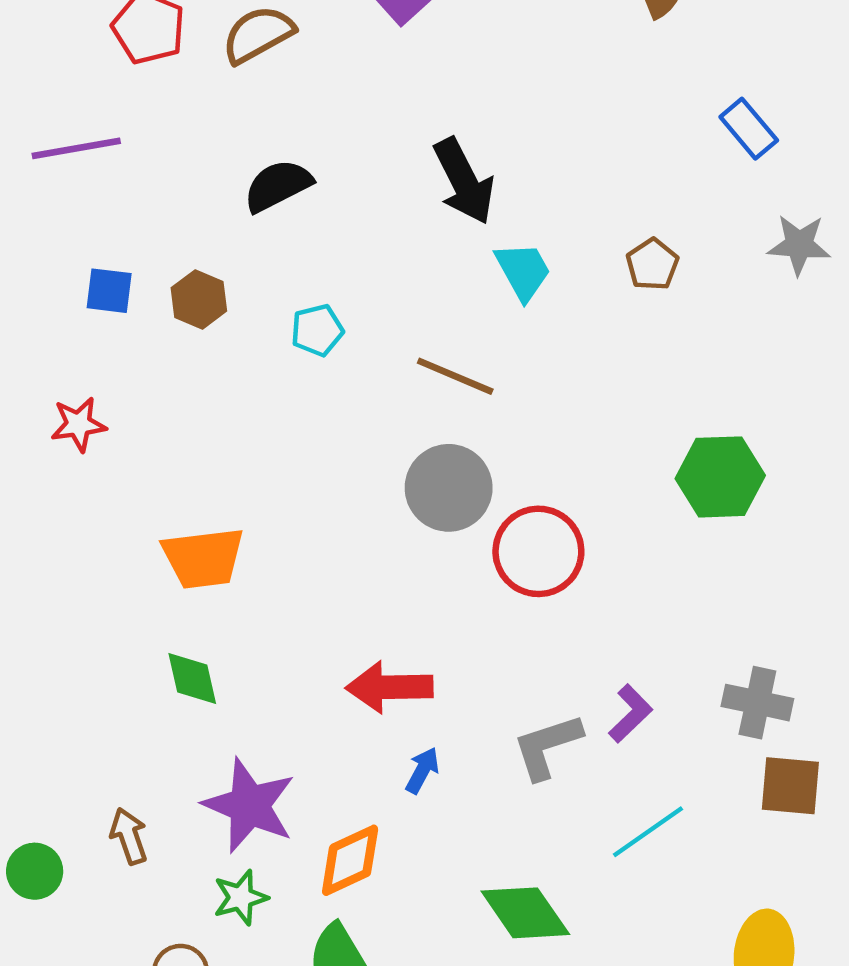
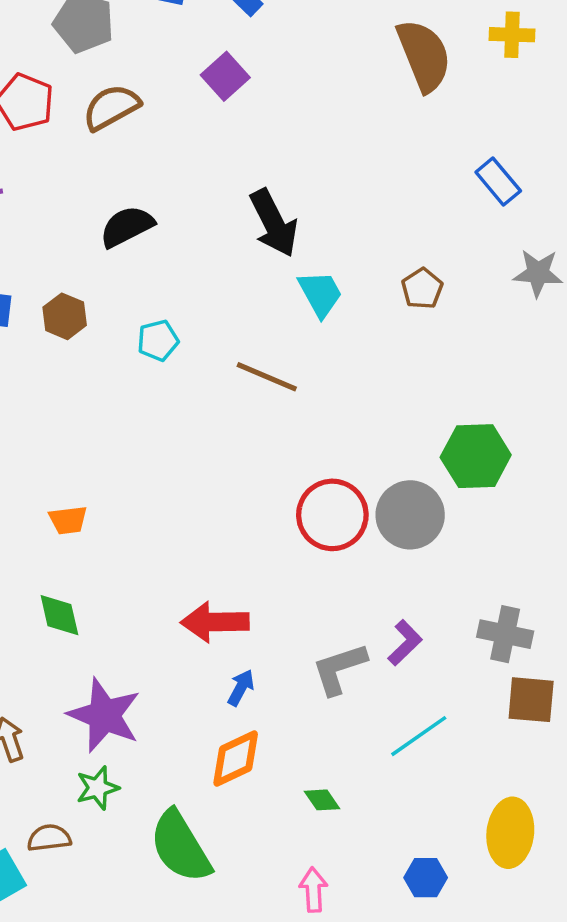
gray circle: (449, 488) -> (410, 515), moved
orange trapezoid: (203, 558) -> (68, 520), size x0.6
orange diamond: (350, 860) -> (236, 758), moved
green diamond: (525, 913) -> (322, 800), size x0.5

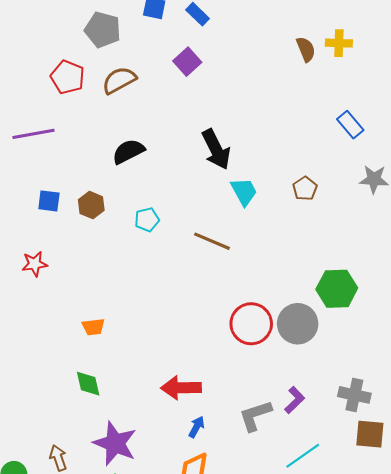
yellow cross: (512, 35) -> (339, 43), moved
brown semicircle: (424, 55) -> (306, 49), size x0.6

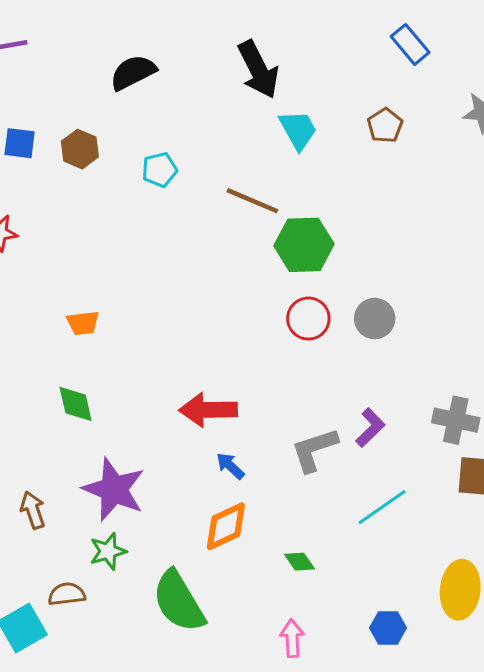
blue rectangle: (350, 125) -> (410, 44), moved
green hexagon: (337, 289) -> (304, 245), moved
red circle: (251, 324) -> (308, 319), size x0.7
gray circle: (298, 324) -> (375, 319), size x0.7
blue arrow: (197, 427) -> (230, 466), turned -75

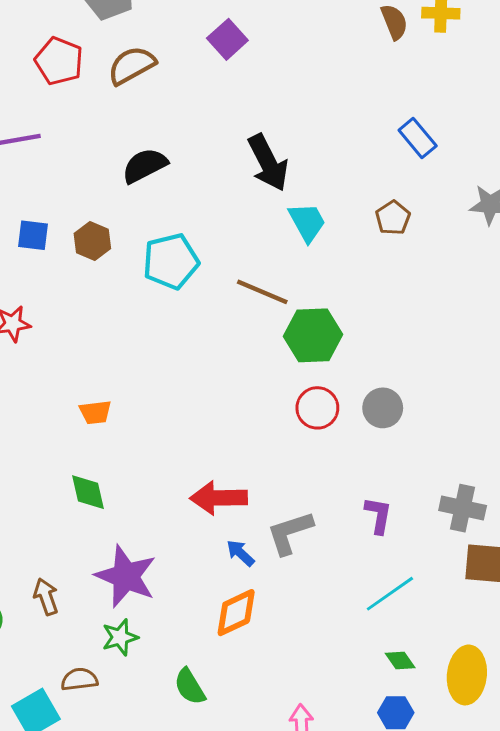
cyan pentagon: (160, 170) -> (171, 261), size x1.6
purple L-shape: (370, 428) -> (378, 515), turned -36
gray L-shape: (314, 450) -> (290, 533), moved
green diamond: (300, 562) -> (400, 660), moved
green semicircle: (179, 601) -> (190, 687), size x0.6

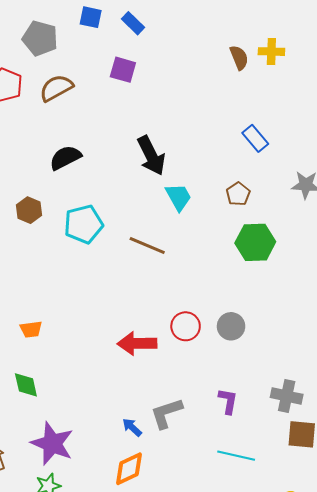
purple square: (227, 39) -> (123, 70), turned -32
green hexagon: (313, 335) -> (255, 242), moved
red arrow: (219, 498) -> (137, 343), moved
cyan line: (390, 594) -> (236, 456), turned 48

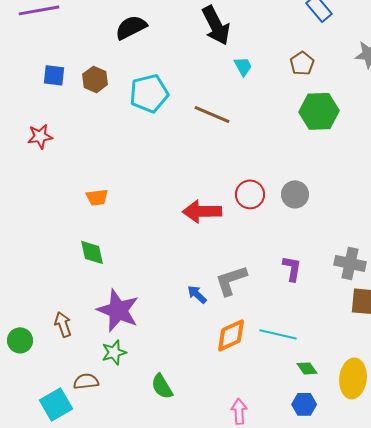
cyan trapezoid: (178, 197) -> (243, 66), size x0.7
cyan line: (236, 456) -> (278, 334), moved
orange diamond: (129, 469) -> (231, 335), moved

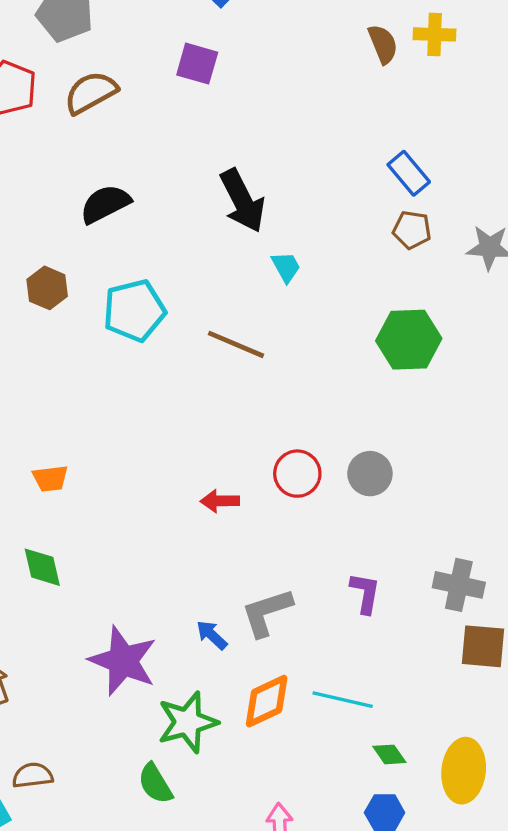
brown pentagon: (302, 63) -> (412, 230), moved, turned -30
red arrow: (202, 211) -> (220, 501), size x0.6
purple star: (118, 310) -> (123, 661), moved
green star: (114, 352) -> (188, 722), moved, size x1.5

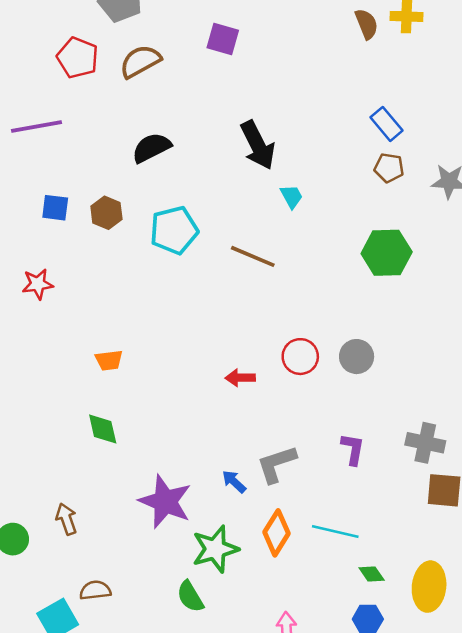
orange diamond: (267, 701) -> (276, 533), turned -33

